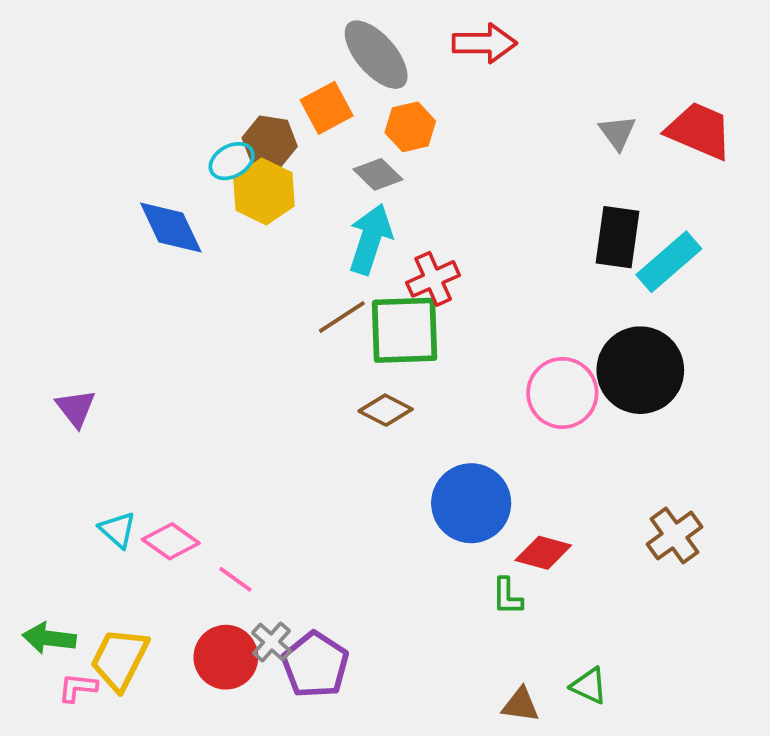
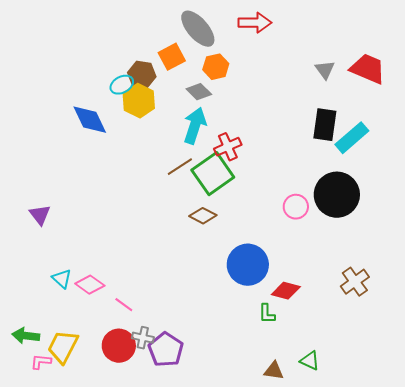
green square: (405, 330) -> (213, 174), turned -33
pink circle: (562, 393) -> (296, 207), size x0.7
gray cross: (272, 642) -> (143, 338), turned -30

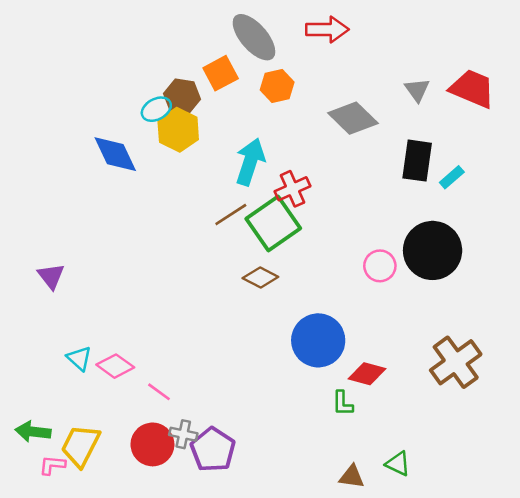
gray diamond: (199, 92) -> (353, 118), moved, size x1.5
cyan rectangle: (352, 138) -> (452, 177), size x0.6
brown cross: (355, 282) -> (456, 362), size x1.4

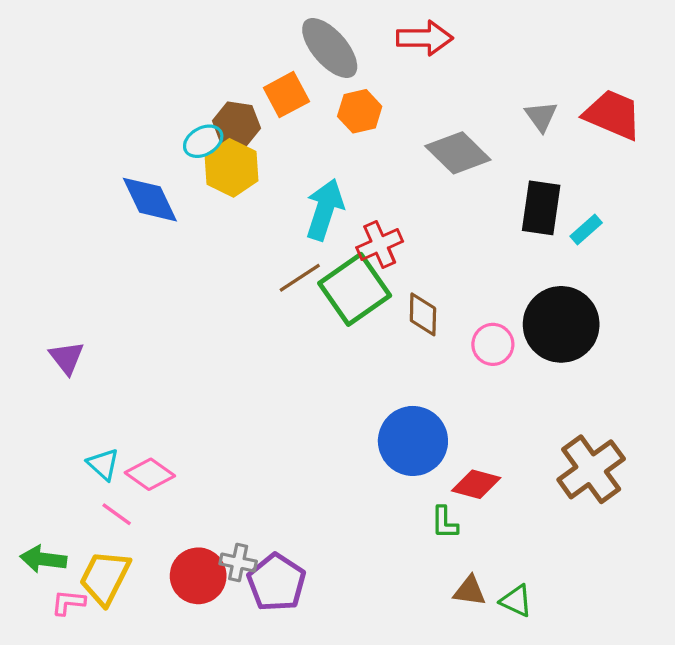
brown diamond: (260, 277) -> (423, 314), moved, turned 64
pink line: (159, 392) -> (117, 514), moved
brown triangle: (352, 477) -> (470, 591), moved

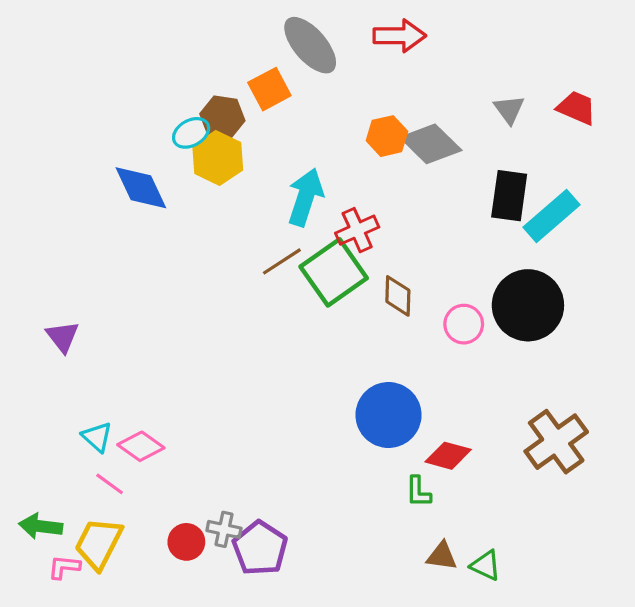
orange hexagon: (360, 111) -> (387, 136), moved
red trapezoid: (613, 115) -> (577, 108), size x0.7
cyan rectangle: (586, 229) -> (551, 216), size x1.8
red circle: (198, 576) -> (186, 542), size x0.7

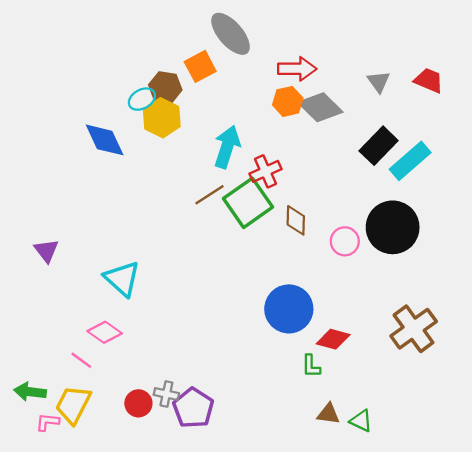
red arrow: (399, 36) -> (297, 69), moved
black rectangle: (509, 196) -> (379, 146), turned 36
cyan triangle: (97, 437) -> (122, 279), moved, size x1.6

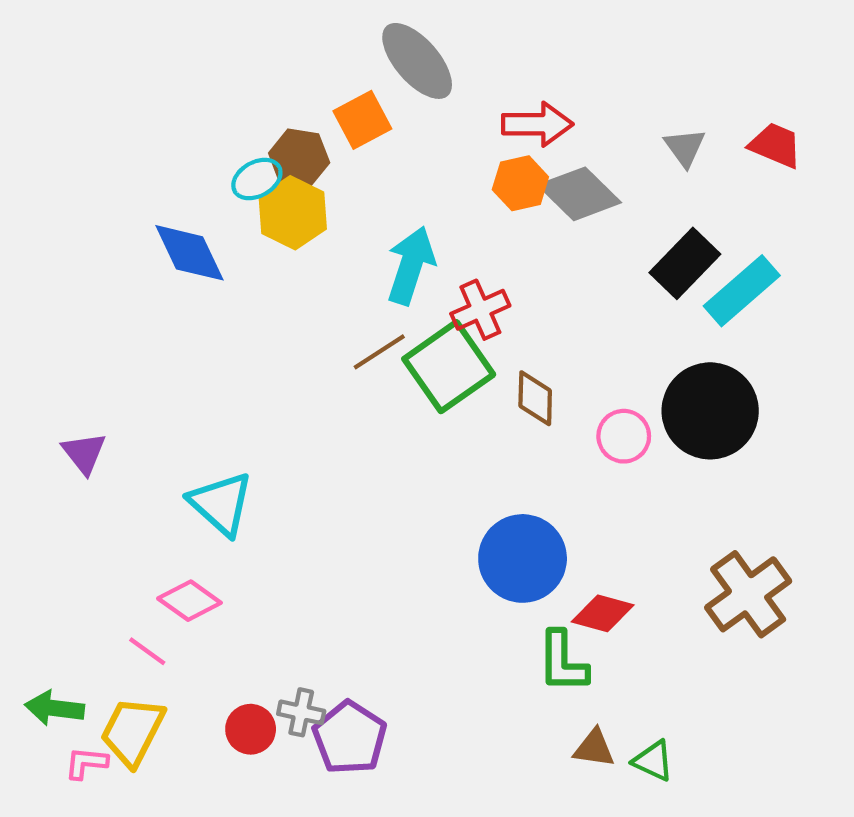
green L-shape: (311, 366) -> (563, 662), size x1.5

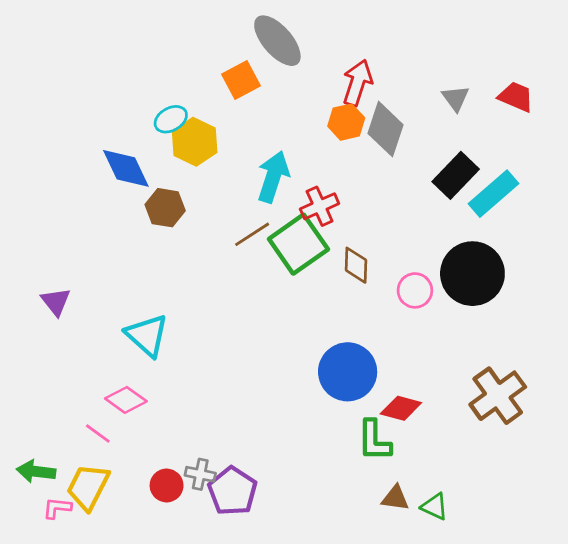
red arrow: (537, 124) -> (357, 83), turned -72
brown hexagon: (299, 158) -> (165, 208), moved
gray diamond: (579, 194) -> (385, 129), turned 64

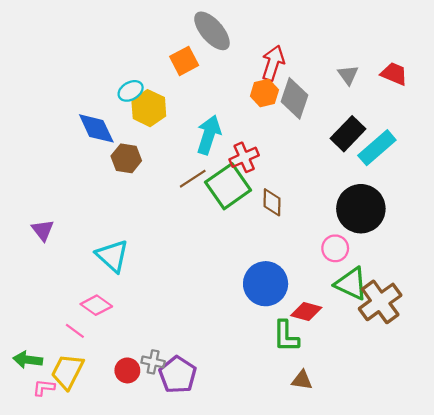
pink circle: (415, 290) -> (335, 248), moved
green triangle: (435, 507) -> (351, 284), moved, size x1.6

